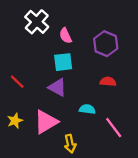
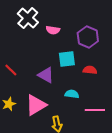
pink semicircle: (65, 36) -> (53, 30), turned -56
cyan square: (63, 62) -> (67, 59), moved
pink line: (114, 128) -> (95, 110), turned -54

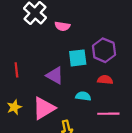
purple hexagon: (88, 37) -> (104, 50), moved
red line: (11, 70) -> (16, 70), turned 40
red semicircle: (90, 70) -> (105, 80), moved

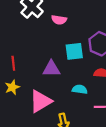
purple triangle: (55, 75) -> (51, 69), turned -30
yellow star: (14, 107) -> (12, 87), moved

